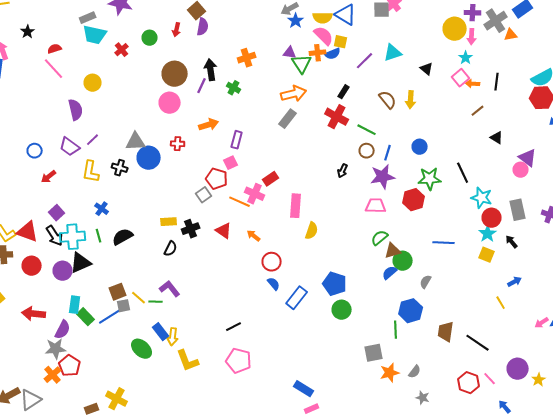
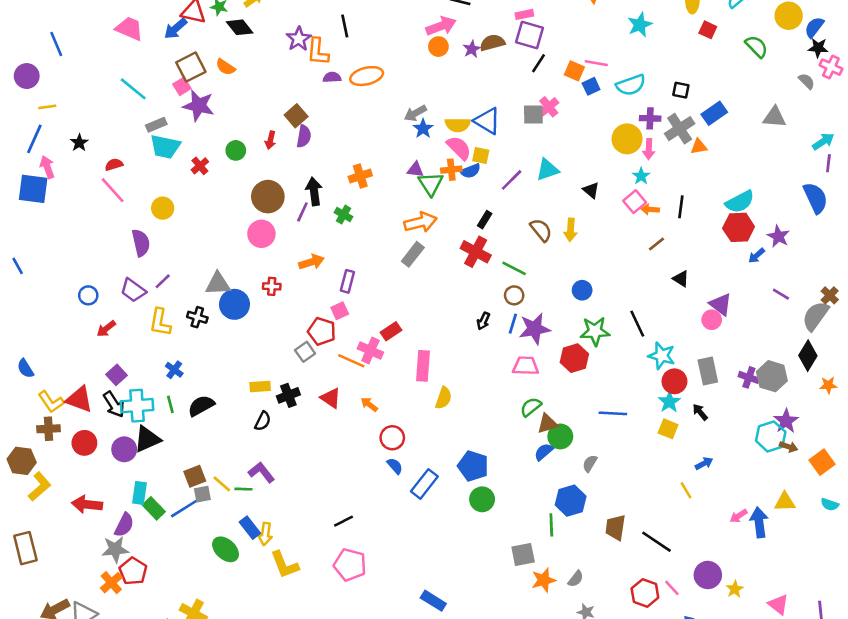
blue line: (388, 153) -> (513, 324), moved

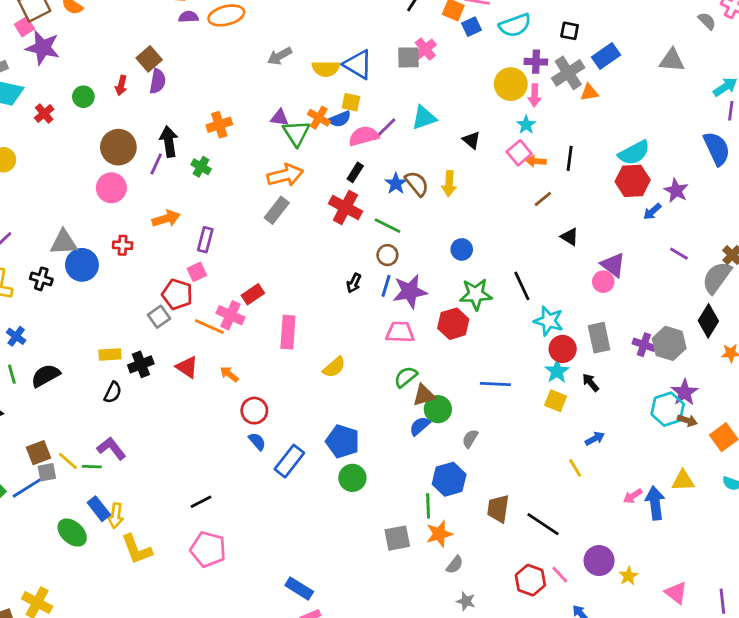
blue star: (423, 129) -> (396, 184), moved
pink semicircle: (459, 148) -> (364, 136), moved, turned -60
orange cross: (451, 170) -> (319, 118), turned 36
yellow semicircle: (444, 398) -> (334, 367), moved, turned 30
orange star: (544, 580) -> (439, 534), moved

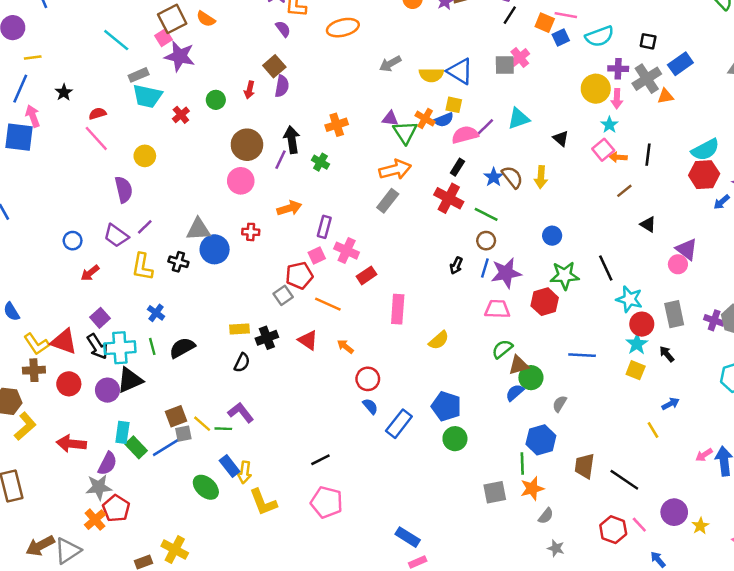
purple semicircle: (188, 17) -> (283, 29), moved, turned 56
red pentagon: (177, 294) -> (299, 275), turned -30
pink cross: (230, 315) -> (347, 251), moved

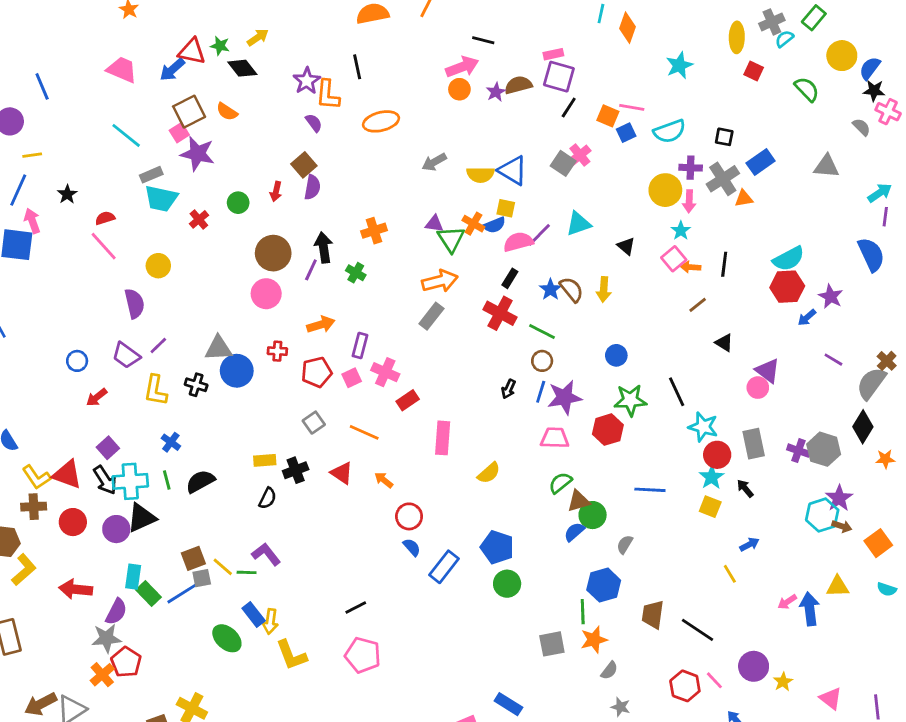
gray square: (505, 65) -> (563, 163), turned 35
red pentagon: (299, 275) -> (317, 372), moved
blue rectangle: (408, 537) -> (508, 704), moved

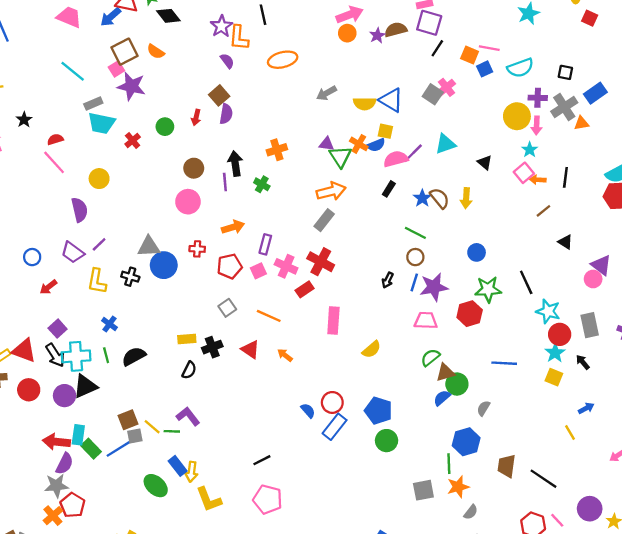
brown circle: (273, 253) -> (194, 168), size x0.7
purple line: (311, 270) -> (225, 182), turned -30
red cross: (500, 313) -> (321, 262), moved
red circle: (409, 516) -> (332, 402), moved
red arrow: (76, 589) -> (56, 442), moved

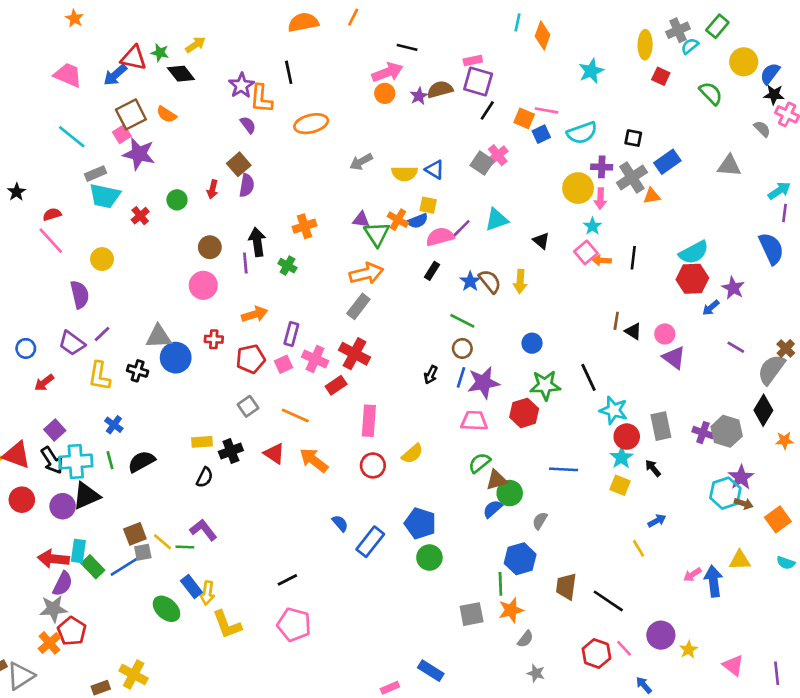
blue triangle: (391, 100) -> (435, 170), size x0.7
brown line: (543, 211) -> (616, 321), moved, turned -42
pink circle: (593, 279) -> (665, 334), moved
orange arrow: (285, 355) -> (314, 460), size x1.6
red circle: (332, 402) -> (373, 465), moved

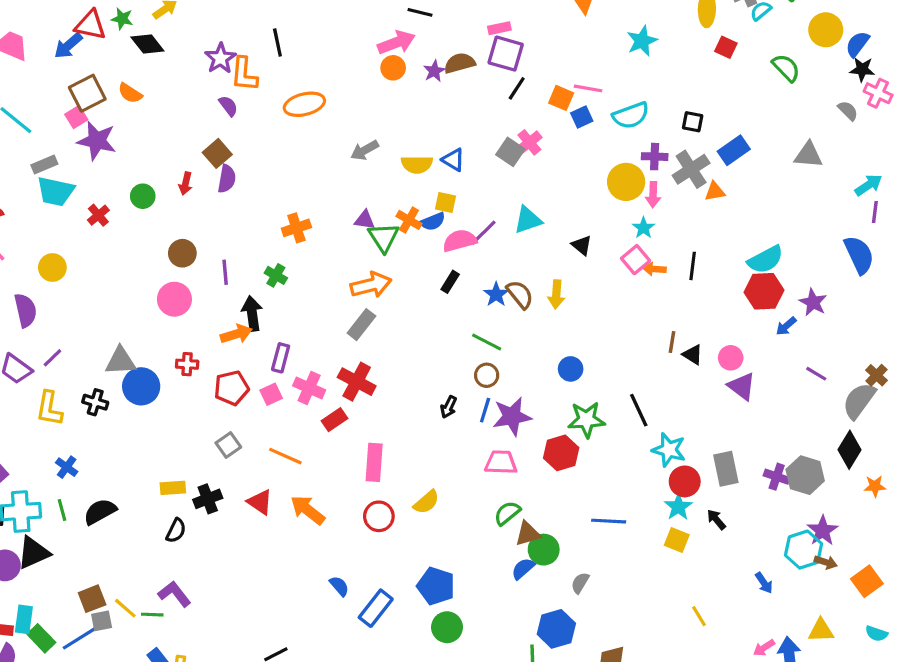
black arrow: (257, 242) -> (252, 313), moved
blue arrow: (657, 521) -> (764, 583), moved, turned 84

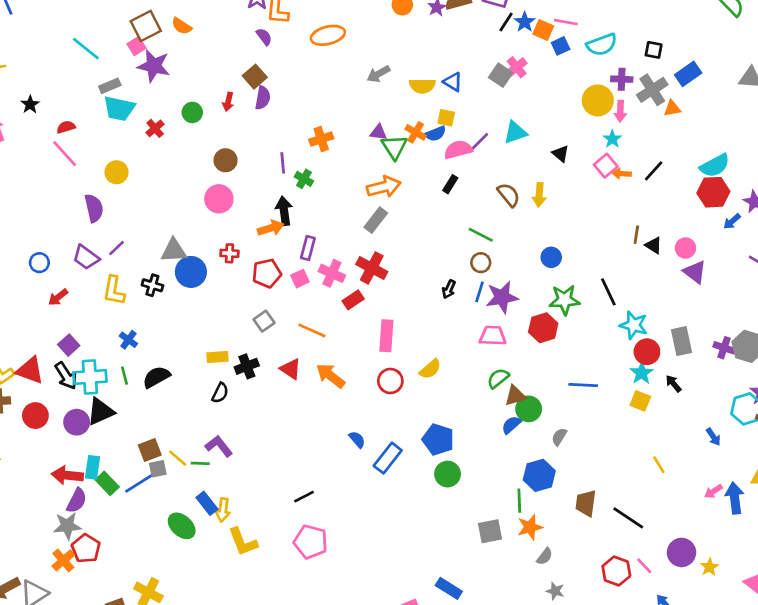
black line: (693, 266) -> (654, 171), turned 35
purple line: (225, 272) -> (283, 163), moved
blue star: (496, 294) -> (525, 22), moved

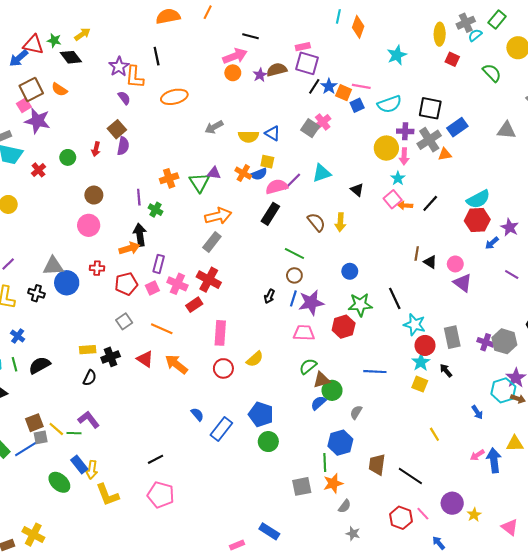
black square: (654, 50) -> (430, 108), size x1.6
green triangle: (394, 147) -> (199, 182), moved
black rectangle: (450, 184) -> (270, 214), size x1.5

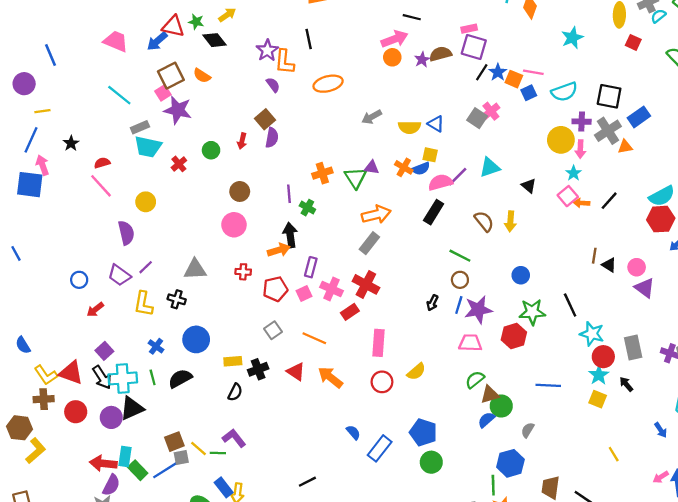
blue circle: (67, 283) -> (196, 339), moved

